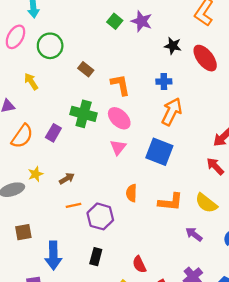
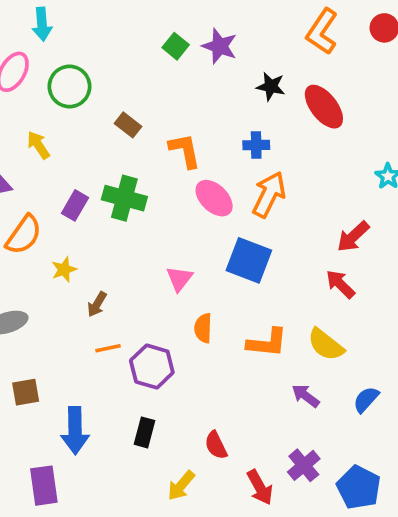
pink ellipse: (119, 118) -> (214, 198), moved
purple rectangle: (53, 133) -> (75, 205), moved
pink triangle: (118, 147) -> (179, 279), moved
yellow star: (36, 174) -> (64, 270), moved
brown arrow: (67, 179) -> (97, 304), turned 152

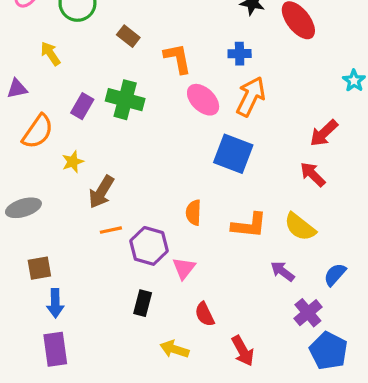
pink triangle: (179, 279) -> (184, 268), moved
brown arrow: (97, 304) -> (101, 192), size x1.5
blue arrow: (75, 431) -> (55, 303), moved, size x0.7
purple cross: (304, 465) -> (308, 313), moved
yellow arrow: (181, 486) -> (174, 349), turned 68

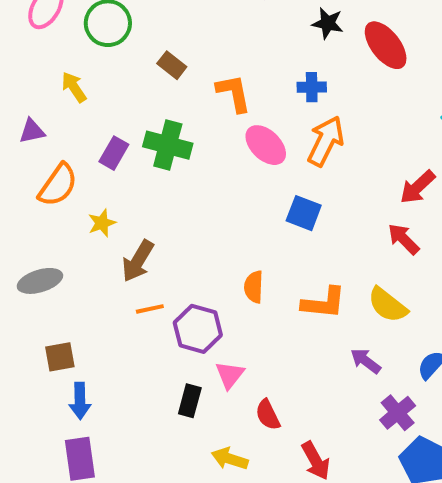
blue square: (233, 154) -> (304, 213), size x0.7
pink triangle: (184, 268) -> (230, 375), moved

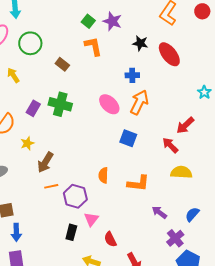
orange L-shape: (234, 93) -> (93, 46), moved
red arrow: (404, 239) -> (170, 145), moved
yellow semicircle: (388, 305) -> (181, 172), moved, turned 145

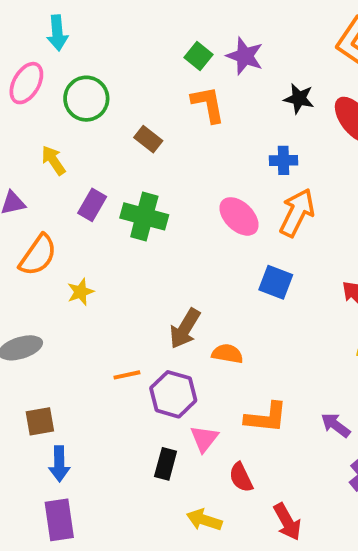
purple rectangle: (33, 108) -> (92, 205), moved
brown arrow: (45, 162) -> (185, 329), moved
orange semicircle: (103, 175) -> (227, 354), turned 98
orange L-shape: (138, 183) -> (266, 417), moved

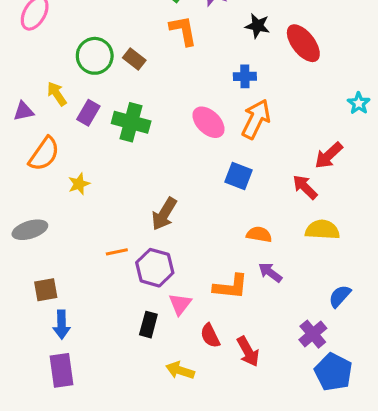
green circle: (86, 99) -> (95, 56), moved
yellow arrow: (53, 160) -> (57, 94), moved
orange semicircle: (227, 354) -> (259, 234), moved
purple arrow: (336, 425) -> (270, 272), moved
red arrow: (287, 522) -> (248, 351), moved

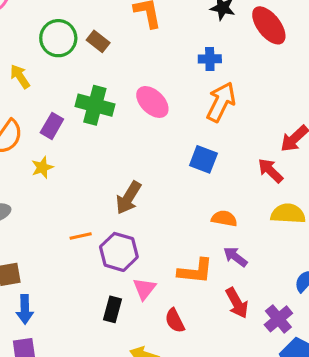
purple rectangle: (88, 113) -> (52, 126), moved
pink ellipse: (209, 122) -> (152, 102), moved
red arrow: (248, 351) -> (237, 303), moved

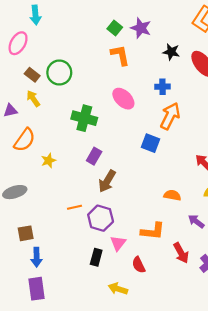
brown rectangle: (98, 41) -> (32, 75), moved
pink ellipse: (152, 102) -> (123, 99), moved
purple rectangle: (52, 126) -> (94, 156), moved
blue square: (203, 159) -> (151, 143), moved
purple arrow: (235, 257) -> (196, 221), moved

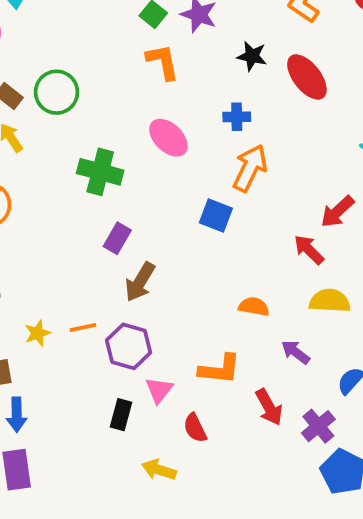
yellow star: (48, 161) -> (38, 333), moved

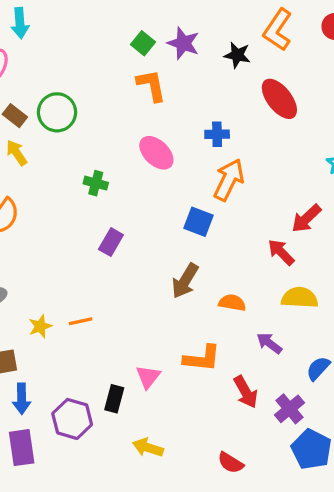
black star: (252, 56) -> (237, 55), moved
green cross: (100, 172) -> (96, 183), size x0.6
brown arrow: (140, 282) -> (185, 281), moved
purple hexagon: (129, 346) -> (72, 419), moved
red semicircle: (195, 428) -> (231, 463), moved, turned -32

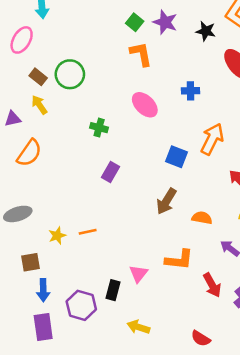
orange arrow: (229, 180) -> (212, 139), moved

